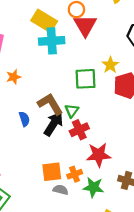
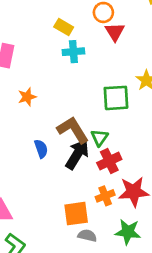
yellow rectangle: (44, 21) -> (64, 27), size x0.6
red triangle: (85, 25) -> (115, 32), size x0.7
cyan cross: (52, 41) -> (73, 52), size x0.7
orange cross: (75, 174) -> (105, 196), moved

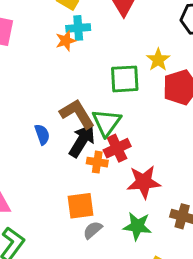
orange star: (27, 97) -> (66, 41), moved
green triangle: (99, 138) -> (106, 123), size x1.5
orange cross: (105, 196) -> (97, 162), moved, turned 30
gray semicircle: (87, 236) -> (93, 230), turned -54

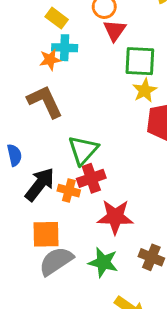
green square: (125, 79) -> (140, 61), moved
brown L-shape: (77, 114) -> (45, 101), moved
black arrow: (82, 141) -> (40, 184), moved
gray semicircle: (93, 230) -> (56, 261), size x1.6

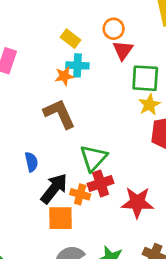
red star: (115, 217) -> (137, 202), moved
orange square: (46, 234) -> (60, 218), moved

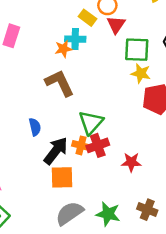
yellow rectangle: (71, 39) -> (87, 18), moved
yellow star: (149, 105) -> (141, 73), turned -30
orange cross: (80, 194) -> (81, 145), moved
red star: (137, 202) -> (131, 162), size x0.7

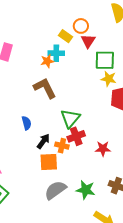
orange cross: (81, 145) -> (62, 146), moved
black arrow: (56, 151) -> (43, 141), size x0.7

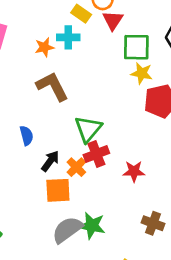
orange star: (47, 61) -> (44, 47), moved
orange cross: (62, 146) -> (76, 167), turned 32
green star: (86, 190) -> (92, 226), moved

